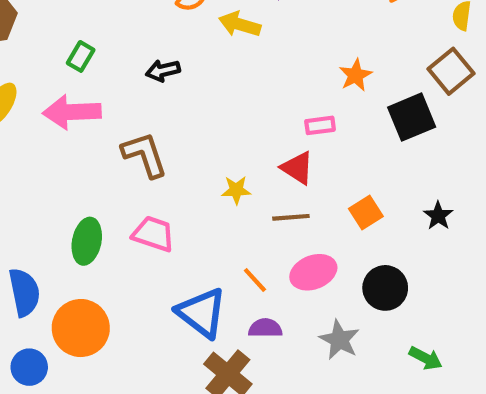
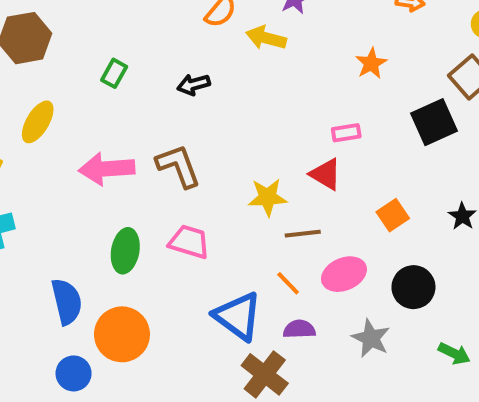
orange star: (355, 75) -> (371, 63), moved
pink arrow: (72, 112) -> (107, 169), moved
yellow star: (236, 190) -> (268, 197), size x1.4
brown line: (291, 217) -> (303, 234), moved

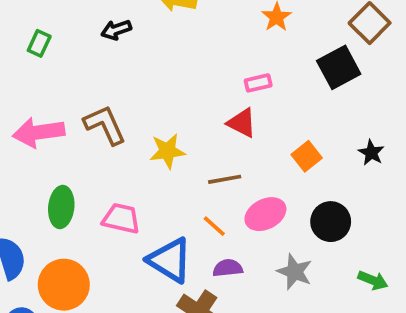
black arrow: (194, 85) -> (116, 30), moved
yellow star: (268, 197) -> (167, 151), moved
pink trapezoid: (189, 242) -> (121, 218), moved

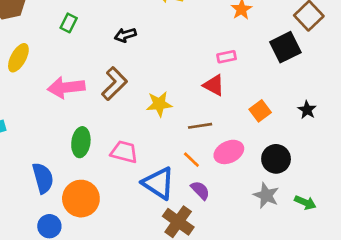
black arrow: (116, 30) -> (125, 35), moved
brown L-shape: (105, 125) -> (114, 84), turned 68
purple semicircle: (228, 268) -> (200, 190), turned 50
gray star: (295, 272) -> (266, 195), moved

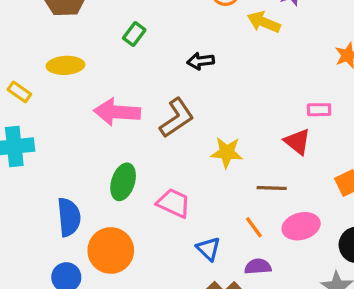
yellow ellipse: (18, 58) -> (65, 65), turned 48
blue triangle: (158, 183) -> (208, 249), size x0.6
purple semicircle: (200, 190) -> (258, 267), turned -60

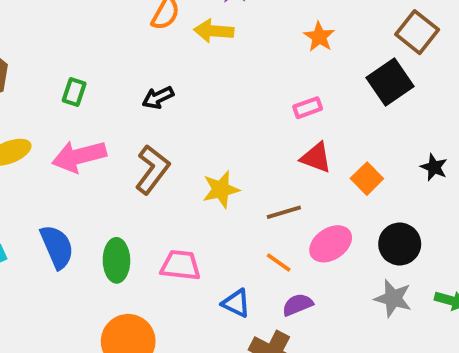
pink arrow: (117, 112) -> (79, 156), moved
red triangle: (297, 142) -> (316, 158), moved
blue semicircle: (69, 217) -> (57, 247), moved

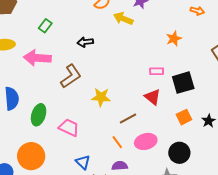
black square: (390, 82) -> (183, 83), moved
orange square: (367, 179) -> (184, 117), moved
brown line: (284, 212) -> (128, 119), turned -30
blue triangle: (236, 303) -> (83, 162), moved

